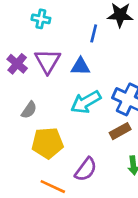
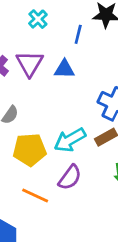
cyan cross: (41, 19) -> (38, 19), moved, turned 36
cyan arrow: (86, 102) -> (70, 140), moved

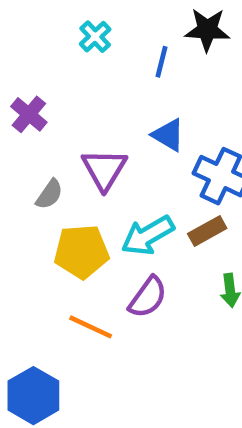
purple triangle: (30, 64) -> (104, 169), moved
blue triangle: (64, 69) -> (168, 135), moved, turned 30

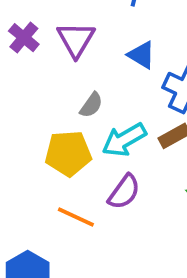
purple triangle: (104, 169) -> (76, 39), moved
gray semicircle: (49, 194) -> (91, 105), moved

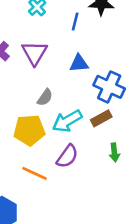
blue triangle: (141, 55) -> (79, 63), turned -36

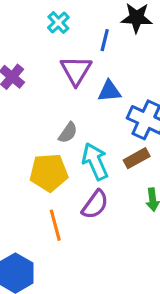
purple triangle: (35, 53) -> (76, 70), moved
cyan arrow: (67, 121) -> (95, 161), turned 96
orange line: (35, 173) -> (55, 225), turned 50

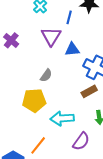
cyan arrow: (95, 161) -> (62, 118), moved, turned -70
purple semicircle: (95, 204) -> (81, 141), moved
orange line: (55, 225) -> (38, 145), moved, turned 54

